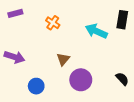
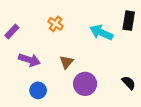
purple rectangle: (15, 13) -> (12, 31), moved, turned -32
purple arrow: (14, 57) -> (29, 60), moved

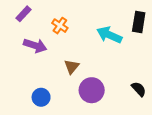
purple rectangle: (12, 31) -> (23, 14), moved
purple arrow: (29, 60) -> (35, 46), moved

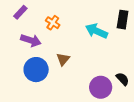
purple circle: (92, 90) -> (101, 87), moved
blue circle: (41, 97) -> (36, 70), moved, size x1.5

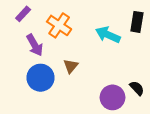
orange cross: (53, 23) -> (59, 25), size x1.5
purple arrow: (31, 40) -> (35, 45), turned 42

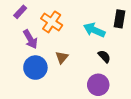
black semicircle: (137, 88) -> (104, 56), moved

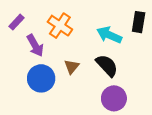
purple rectangle: (20, 12) -> (16, 22), moved
black semicircle: (104, 56) -> (107, 65), moved, size x1.5

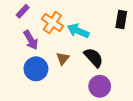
purple rectangle: (16, 22) -> (23, 11), moved
cyan arrow: (109, 35) -> (78, 31), moved

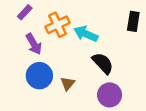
orange cross: (52, 23) -> (57, 25), turned 30
brown triangle: (63, 59) -> (68, 84), moved

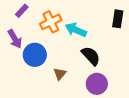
purple arrow: (34, 44) -> (15, 39), moved
blue circle: (39, 76) -> (35, 55), moved

